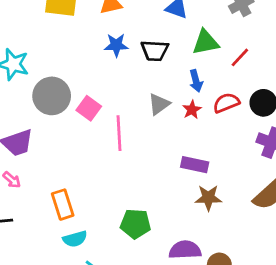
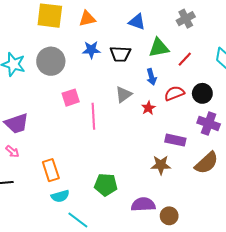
gray circle: (52, 96) -> (51, 61), moved
pink square: (89, 108) -> (71, 98), turned 36
red star: (192, 110) -> (148, 108), moved
purple rectangle: (195, 165) -> (175, 140), moved

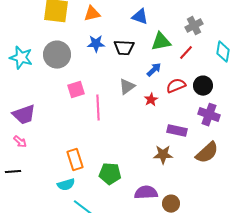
gray cross: (186, 19) -> (194, 26), moved
blue arrow: (151, 77) -> (154, 70), turned -119
orange rectangle: (51, 170) -> (75, 160), moved

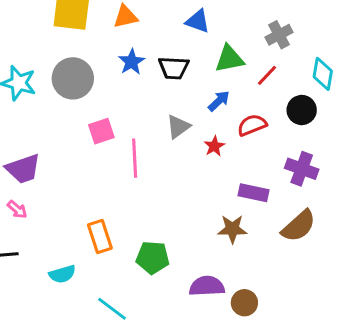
blue star: (96, 44) -> (132, 62), turned -30
black circle: (203, 86) -> (302, 110), moved
cyan semicircle: (66, 185) -> (62, 274), moved

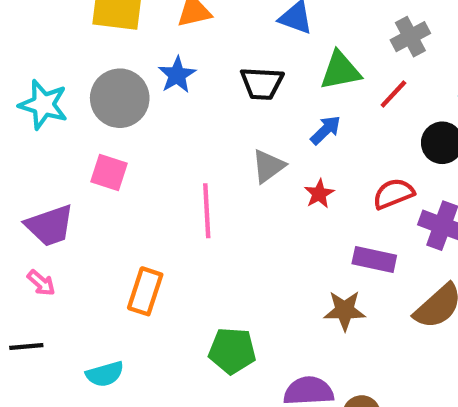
blue star: (132, 62) -> (177, 75), moved
red semicircle: (252, 125) -> (393, 194), moved
pink square: (101, 131) -> (109, 172), moved, turned 36
orange rectangle: (100, 236) -> (145, 291), moved, turned 36

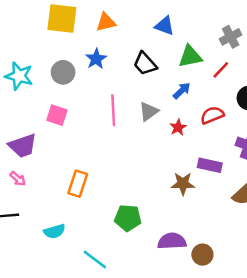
black trapezoid: (262, 83) -> (145, 64), turned 45
gray circle: (120, 98) -> (63, 72), size x0.7
red semicircle: (393, 194) -> (212, 115), moved
pink line: (207, 211) -> (113, 110), moved
brown star: (345, 310) -> (183, 184), moved

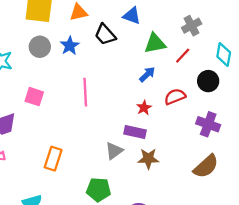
black trapezoid: (145, 64) -> (105, 35), moved
gray circle: (63, 72) -> (40, 47), moved
gray triangle: (149, 111) -> (114, 151), moved
purple rectangle: (210, 165) -> (135, 132), moved

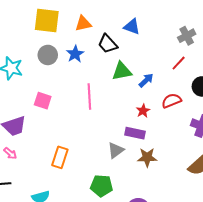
green triangle: (155, 43) -> (122, 71), moved

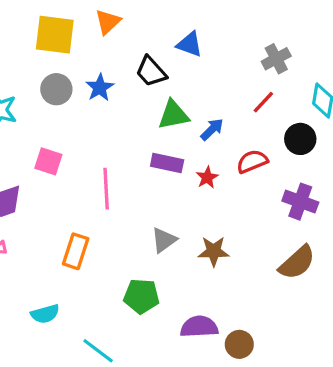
orange triangle: (83, 24) -> (108, 22), moved, turned -30
pink line: (89, 97) -> (106, 189), moved
purple rectangle: (135, 133) -> (167, 163), moved

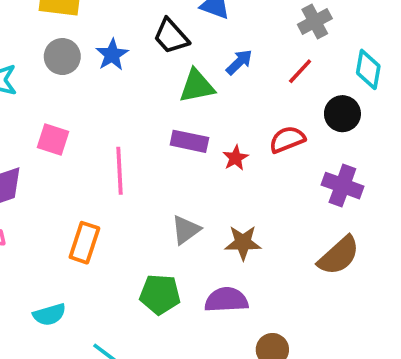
blue arrow: (212, 129) -> (239, 62), moved
purple semicircle: (199, 327) -> (226, 300), moved

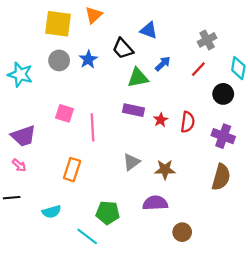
pink square: (53, 139) -> (64, 113), moved
red semicircle: (287, 139) -> (188, 122), moved, turned 120
brown semicircle: (339, 256) -> (221, 177), turned -32
green pentagon: (160, 294) -> (108, 213), moved

